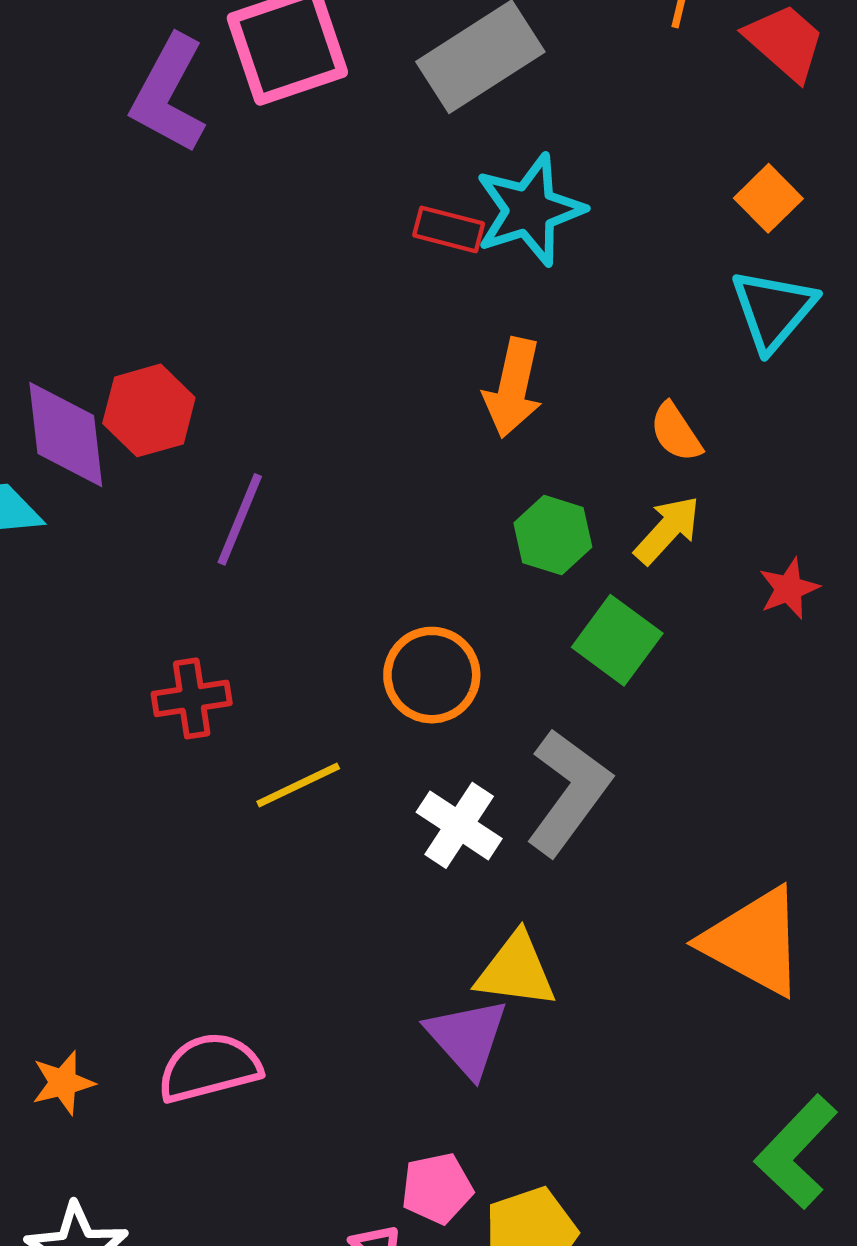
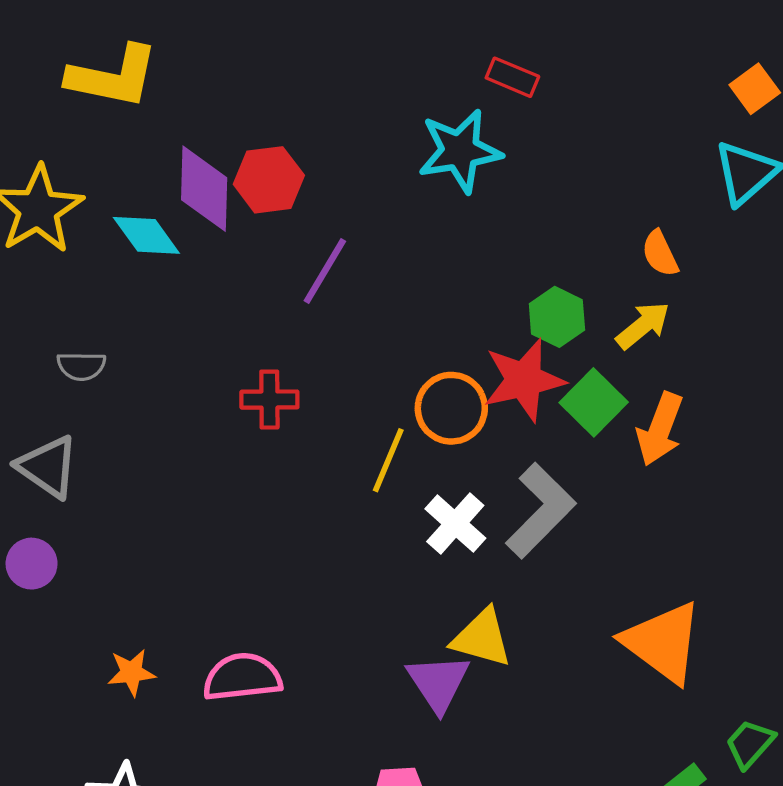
cyan star: (530, 210) -> (460, 151), moved
orange arrow: (513, 388) -> (660, 429), moved
red star: (789, 589) -> (524, 380), moved, size x1.8
yellow line: (298, 785) -> (388, 460), moved, turned -50

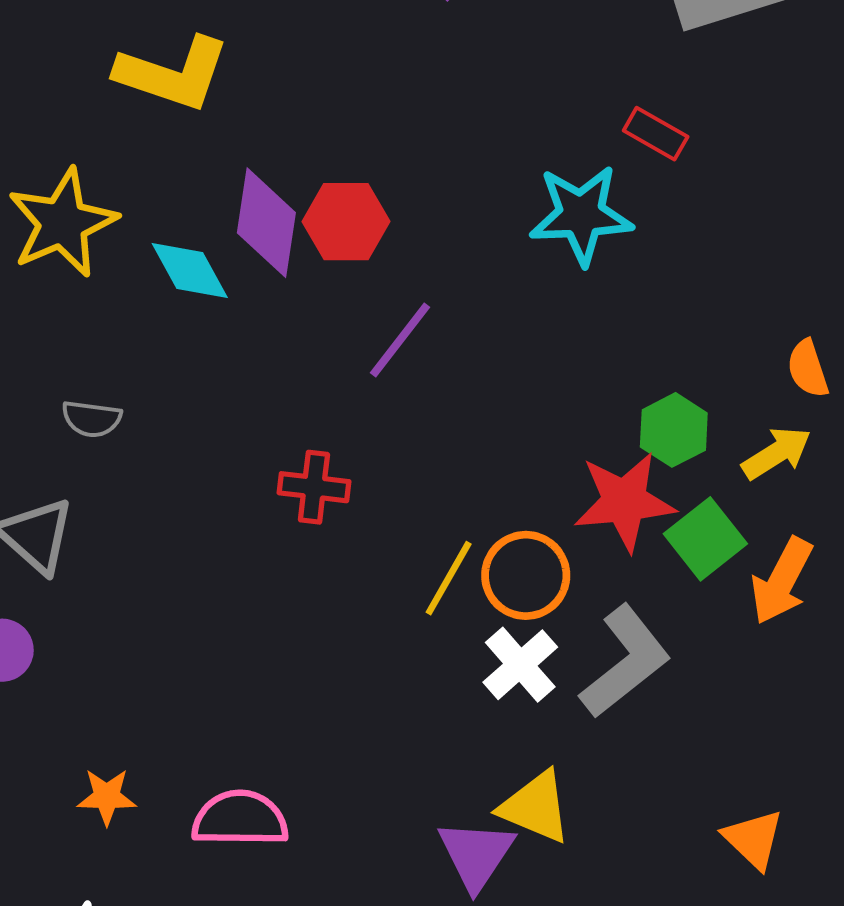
orange circle: (451, 408) -> (526, 575), moved
orange triangle: (663, 642) -> (753, 839), size x0.6

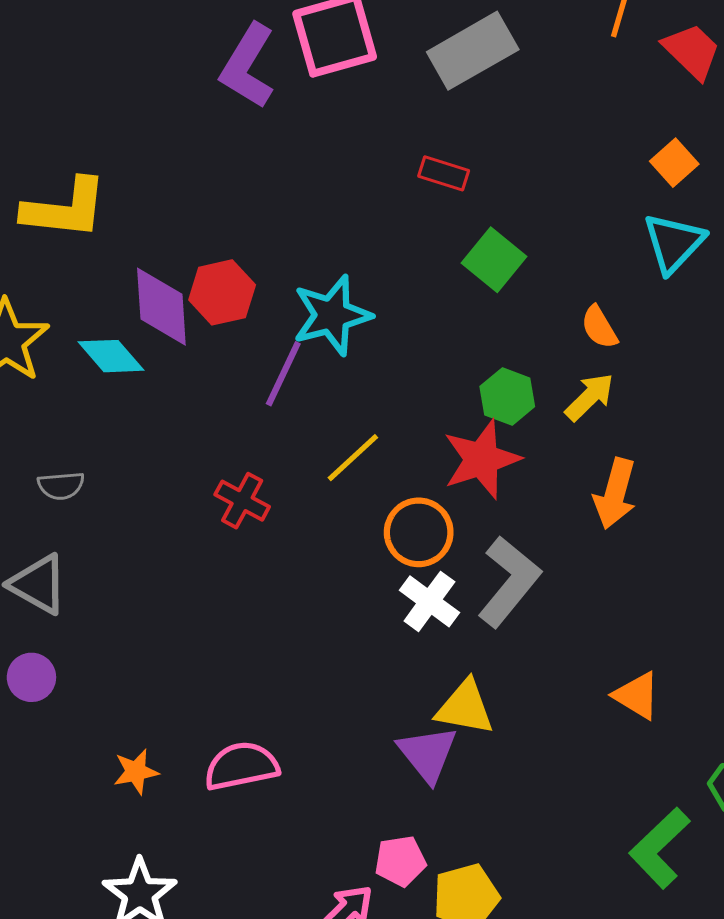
cyan star: (581, 215) -> (332, 315), moved
red cross: (314, 487) -> (242, 501), turned 34
green square: (705, 539) -> (494, 260), moved
yellow line: (449, 578) -> (353, 458), moved, turned 30

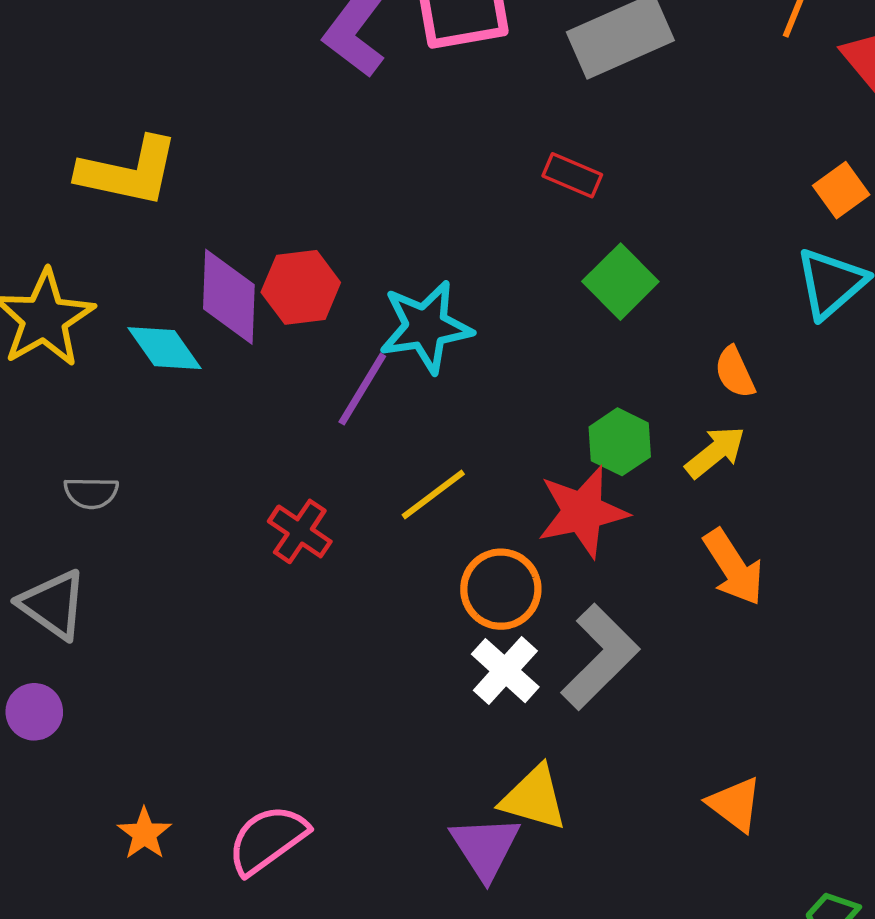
orange arrow: (615, 494) -> (733, 567), turned -54
pink semicircle: (241, 766) -> (268, 840), turned -30
orange star: (136, 772) -> (144, 834), turned -30

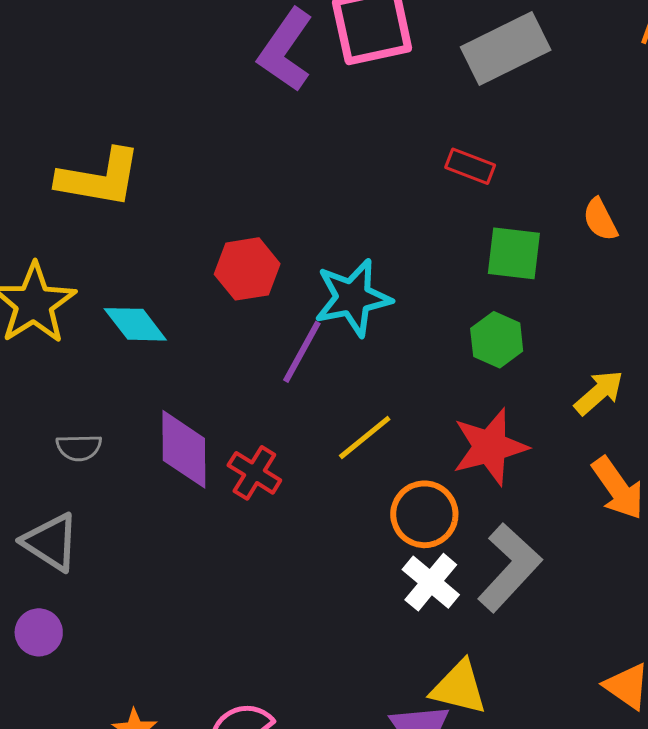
green square: (620, 282) -> (514, 253), turned -36
purple diamond: (229, 297) -> (184, 449), moved
orange semicircle: (735, 372) -> (600, 220), moved
green hexagon: (620, 442) -> (497, 340), moved

